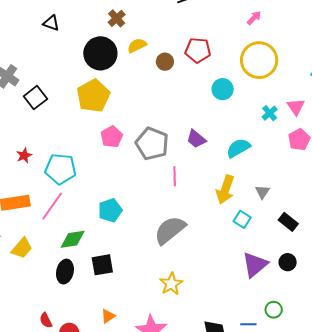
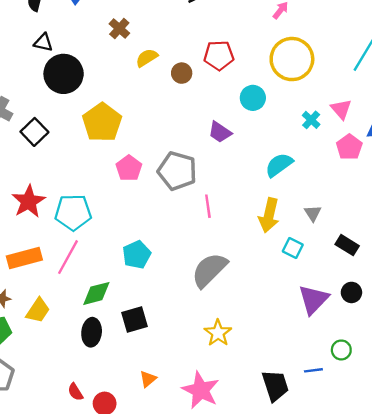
black circle: (100, 53) -> (64, 74), moved
purple trapezoid: (196, 139) -> (220, 132), moved
red star: (24, 156) -> (29, 201), size x1.8

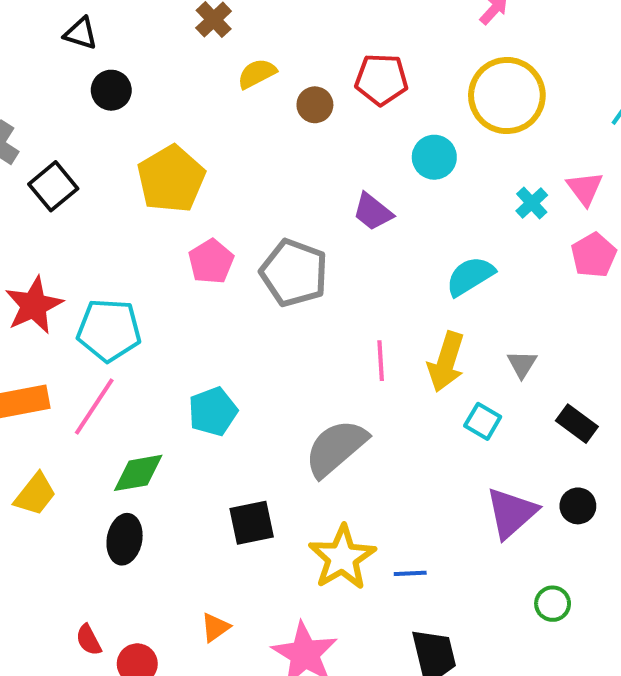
black circle: (64, 74) -> (111, 90), size x0.6
pink line: (208, 206) -> (381, 361), moved
black square: (134, 319) -> (252, 523), moved
yellow star: (218, 333) -> (342, 557), size x1.4
blue line: (313, 370) -> (410, 573), moved

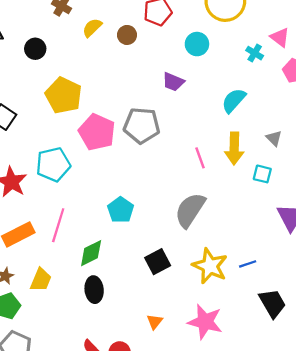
black circle: (111, 90) -> (35, 49), moved
pink pentagon: (211, 262) -> (97, 132), size x1.5
cyan pentagon: (109, 330) -> (53, 164), moved

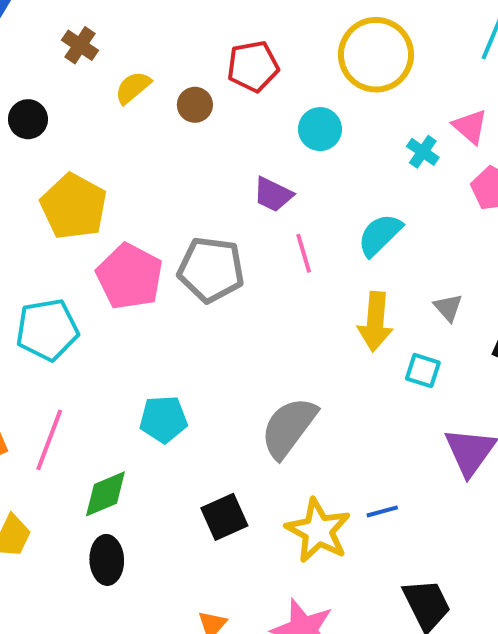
pink line: (200, 158) -> (304, 253), moved
cyan pentagon: (121, 210) -> (163, 419), turned 30
blue line: (248, 264) -> (382, 511), moved

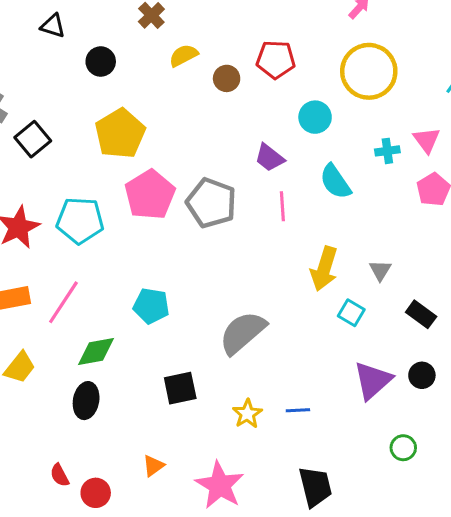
cyan cross: (423, 152) -> (387, 151), turned 35
cyan semicircle: (380, 235) -> (335, 182), moved, turned -93
yellow star: (318, 531) -> (247, 414), size x0.6

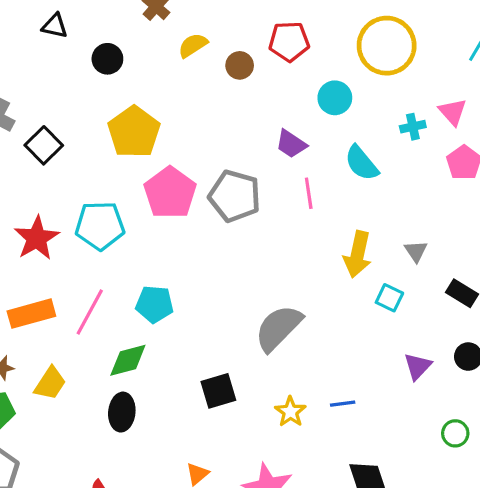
cyan pentagon: (151, 306) -> (155, 304), moved
purple triangle: (373, 380) -> (418, 366), size x0.7

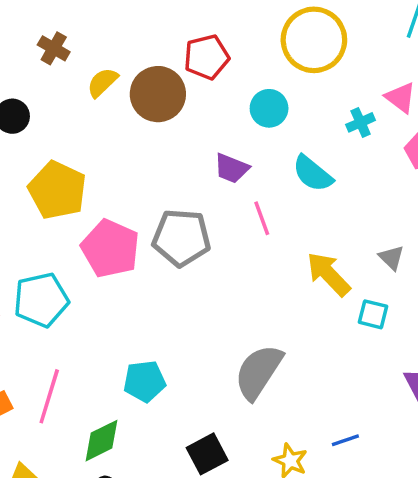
brown circle: (240, 65) -> (158, 94), size x1.8
yellow arrow: (358, 254) -> (329, 274), turned 135
cyan pentagon: (155, 304) -> (144, 381), moved

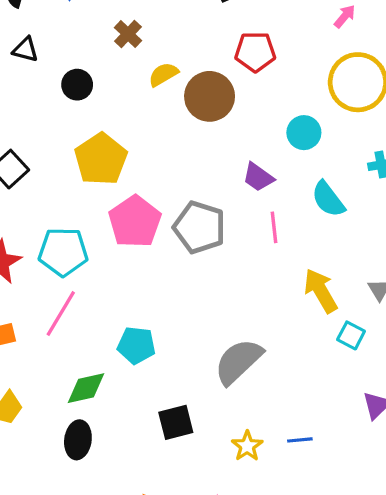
red pentagon: (207, 57) -> (255, 52), moved
pink line: (49, 396) -> (61, 313), moved

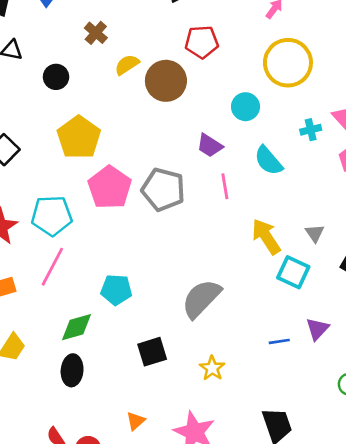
cyan square: (351, 335) -> (293, 272), size x1.4
blue line: (300, 440) -> (279, 341), moved

